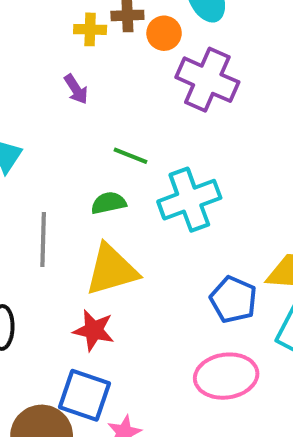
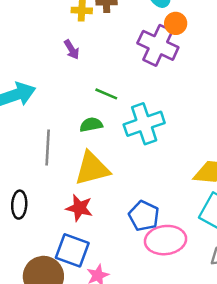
orange circle: (164, 33) -> (176, 23), moved
blue pentagon: (233, 300) -> (144, 216), moved

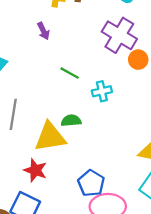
orange circle: (176, 23) -> (138, 60), moved
cyan cross: (144, 124) -> (102, 91), moved, size x0.6
green semicircle: (91, 125) -> (71, 120), moved

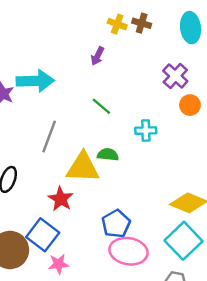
purple arrow: (43, 31) -> (97, 56), turned 42
purple cross: (119, 35) -> (175, 76), size x0.7
green line: (70, 73) -> (101, 106), moved

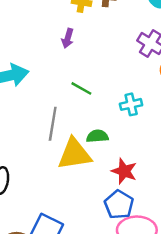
gray line: (49, 136) -> (53, 124), moved
red star: (61, 199) -> (124, 171), moved

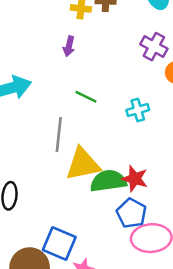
green semicircle: (97, 136) -> (108, 181), moved, size x1.6

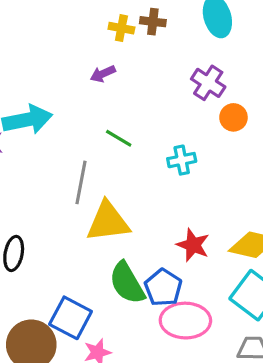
purple arrow: (69, 46) -> (103, 74), turned 48
red star: (135, 179) -> (193, 245), moved
green semicircle: (108, 181) -> (127, 283), moved, turned -117

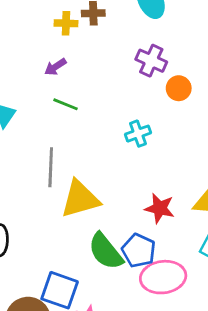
green line: (119, 138) -> (65, 104), moved

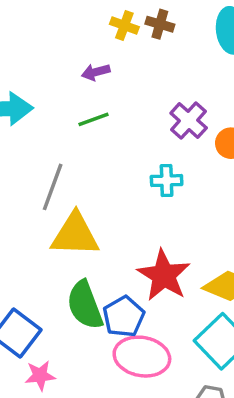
purple cross: (151, 61) -> (189, 121), moved
green line: (65, 104) -> (93, 119), turned -60
red star: (160, 208) -> (164, 275), size x1.4

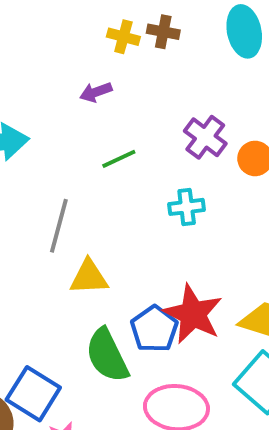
green line: (93, 119) -> (119, 159), moved
yellow triangle: (75, 235) -> (89, 277), size x0.7
blue pentagon: (124, 317) -> (154, 329), moved

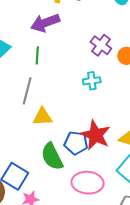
purple arrow: (96, 92) -> (45, 23), size x1.8
green line: (119, 159) -> (37, 55), moved, turned -60
blue pentagon: (154, 329) -> (76, 143), turned -30

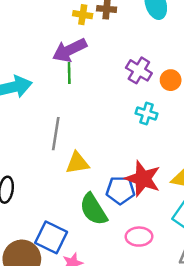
green line: (37, 55) -> (69, 73), moved
cyan cross: (92, 81) -> (147, 113), moved, turned 30
pink ellipse: (88, 183) -> (139, 237), size x0.7

